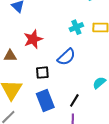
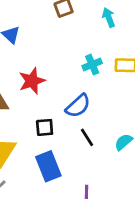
black line: (74, 100) -> (87, 137), moved, turned -64

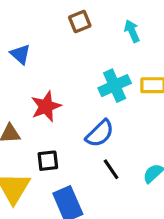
cyan cross: (92, 65) -> (115, 86), size x1.4
black square: (45, 127) -> (48, 161), moved

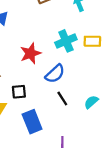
red star: (46, 106) -> (30, 53), moved

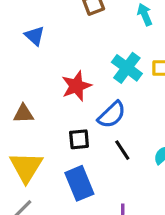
cyan cross: (66, 41) -> (127, 68), turned -30
black square: (19, 92) -> (79, 139), moved

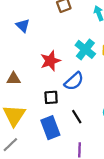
black line: (122, 150) -> (77, 117), moved

